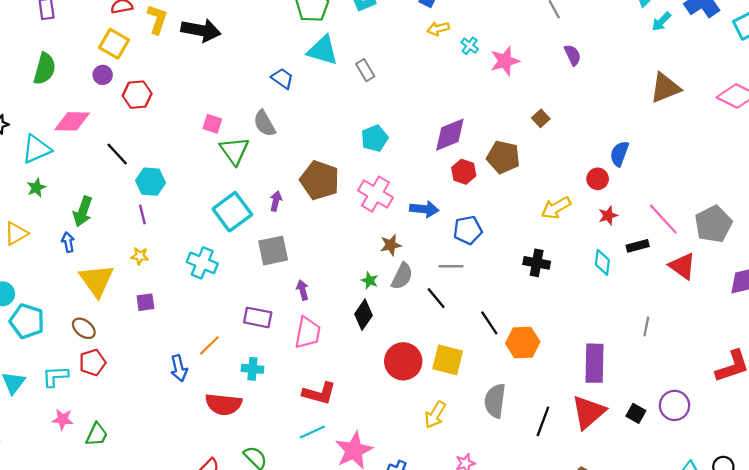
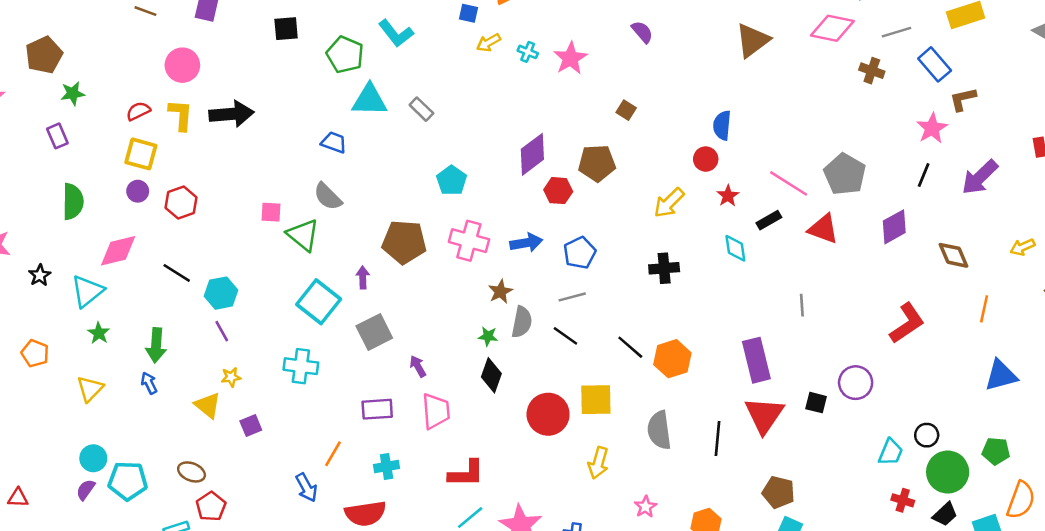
yellow triangle: (96, 280) -> (208, 405), moved, size x0.7

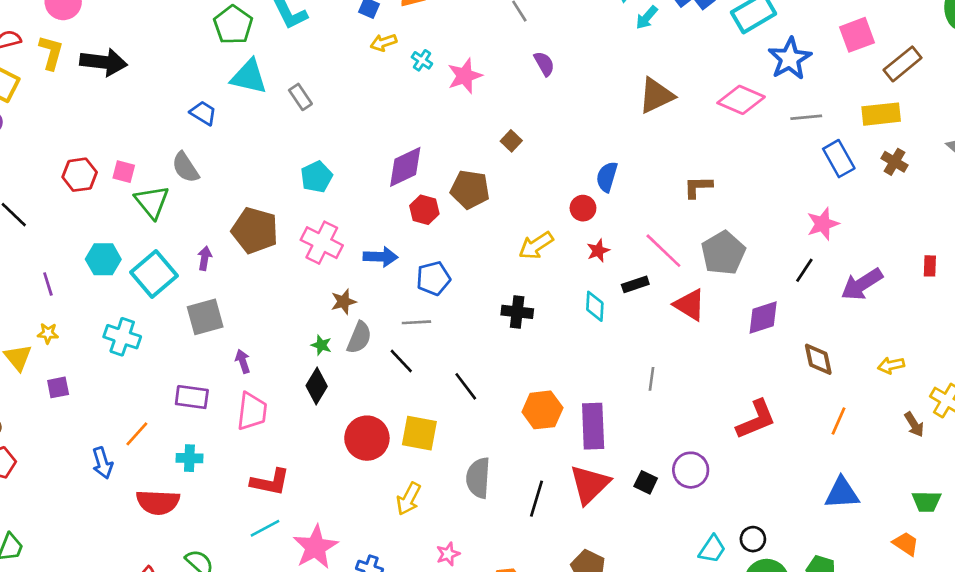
brown cross: (872, 71) -> (894, 162), moved
brown L-shape: (963, 99) -> (698, 187), moved
red hexagon: (181, 203) -> (80, 175), moved
cyan hexagon: (221, 293) -> (103, 259), moved
orange hexagon: (672, 359) -> (542, 410), moved

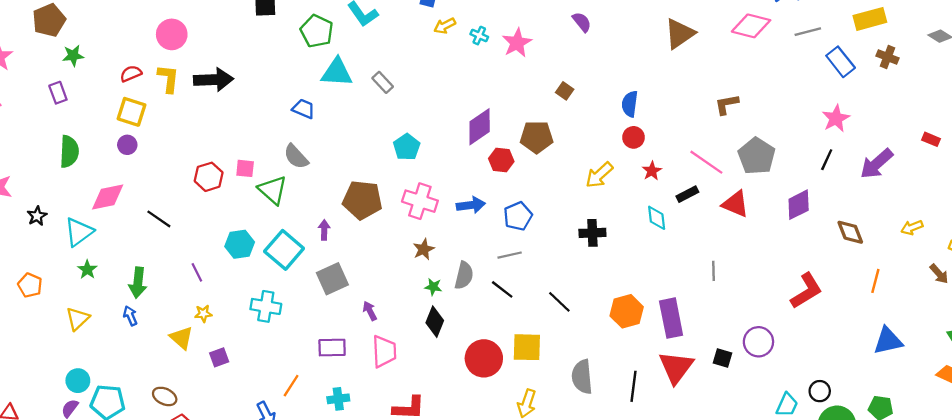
blue semicircle: (607, 177) -> (630, 104), moved
red rectangle: (930, 266) -> (931, 139), turned -60
brown star: (344, 302) -> (424, 249), moved

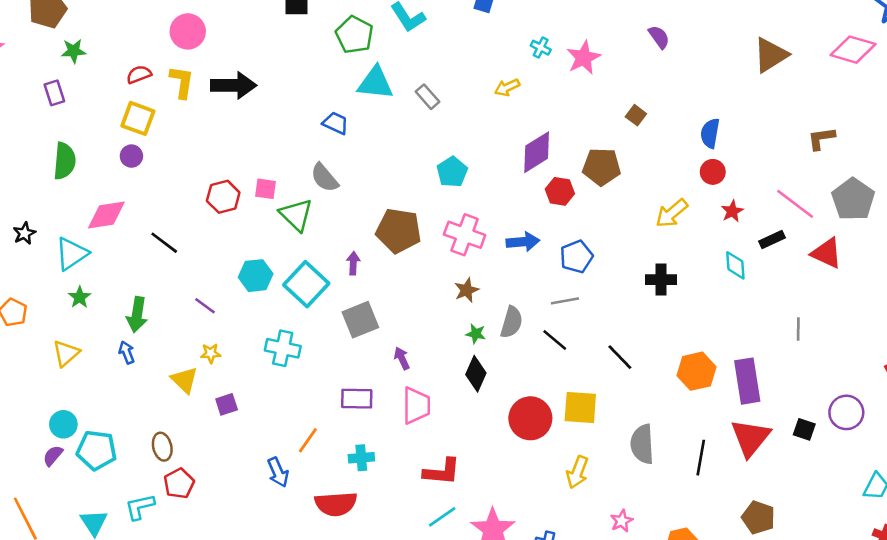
yellow arrow: (445, 26) -> (507, 87), moved
purple line: (197, 272) -> (205, 306), turned -30
brown ellipse: (165, 396) -> (162, 447), turned 50

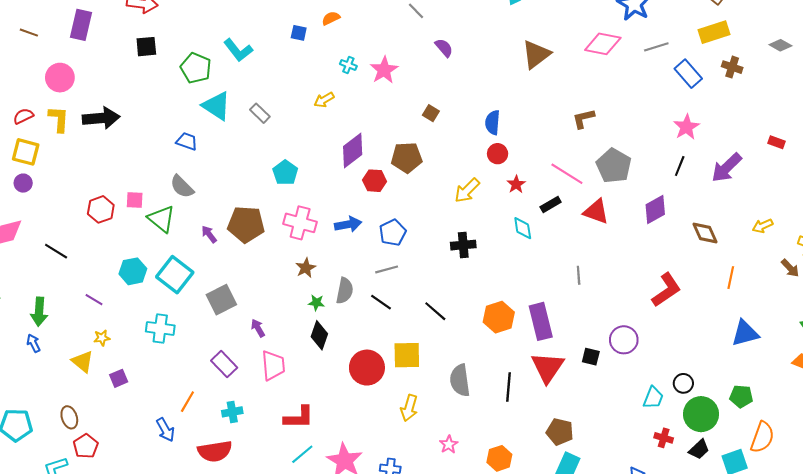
cyan triangle: (375, 83) -> (216, 106), turned 32
purple arrow: (353, 263) -> (209, 234), moved, turned -36
purple rectangle: (357, 399) -> (224, 364), turned 50

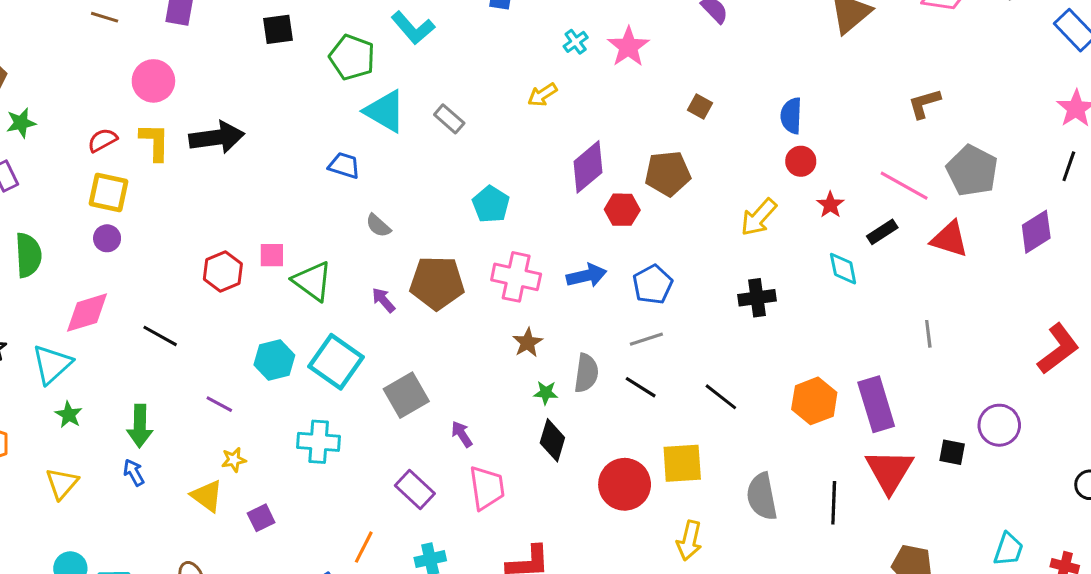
cyan cross: (348, 65) -> (576, 42), turned 35
gray semicircle: (182, 187) -> (378, 226), moved, size x0.7
cyan trapezoid: (653, 398) -> (1008, 549), moved

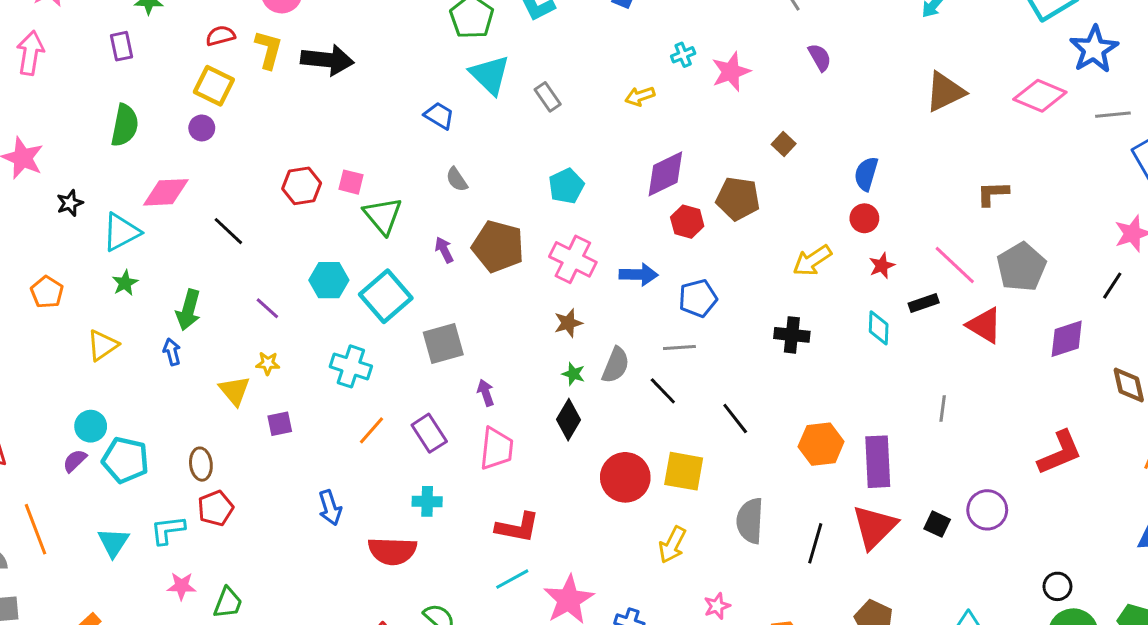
orange line: (364, 547) -> (371, 430), moved

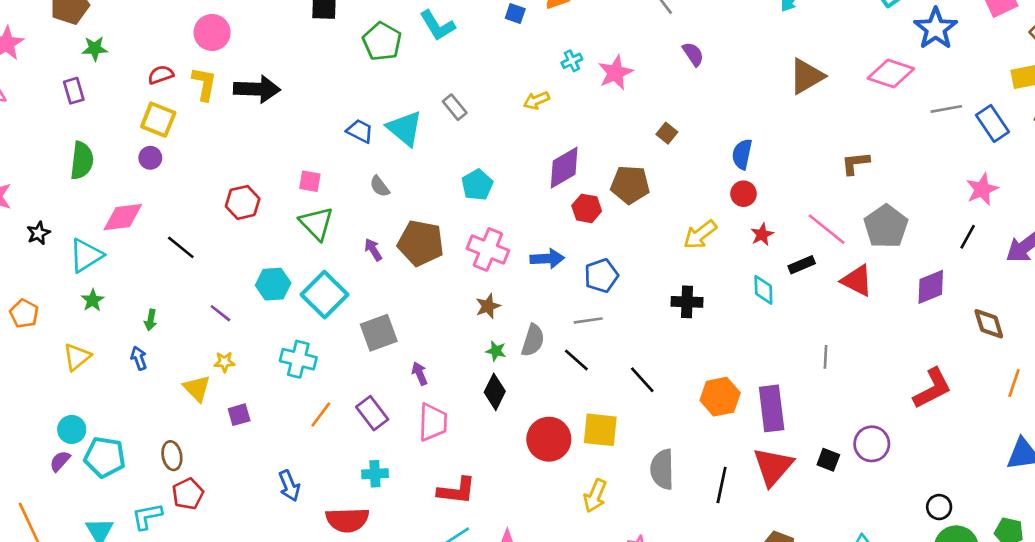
cyan triangle: (490, 75) -> (405, 128), moved
gray line: (1113, 115) -> (946, 109), moved
pink square: (351, 182) -> (310, 181), moved
green arrow: (188, 310) -> (151, 320), size x0.6

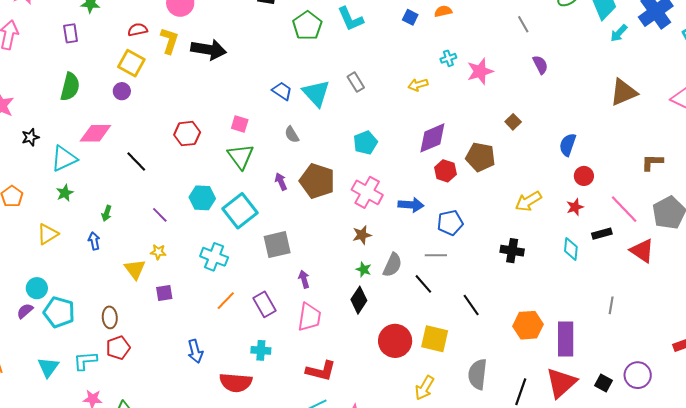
red circle: (743, 194) -> (584, 176), moved

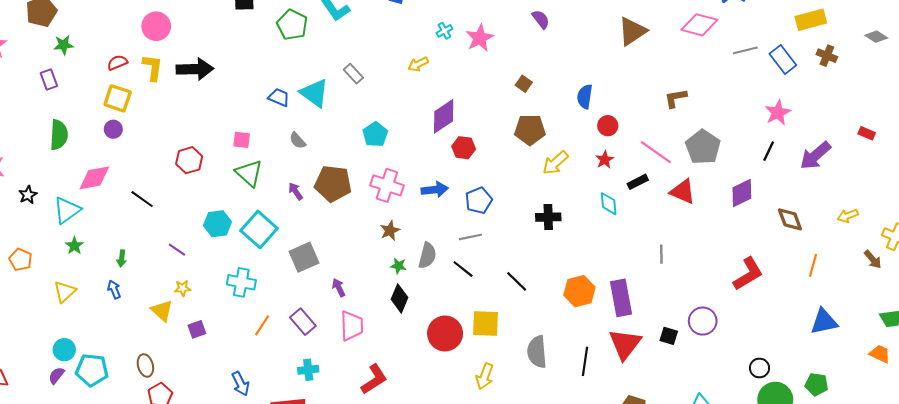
brown pentagon: (480, 157) -> (530, 130), moved
red L-shape: (321, 371) -> (374, 379), turned -36

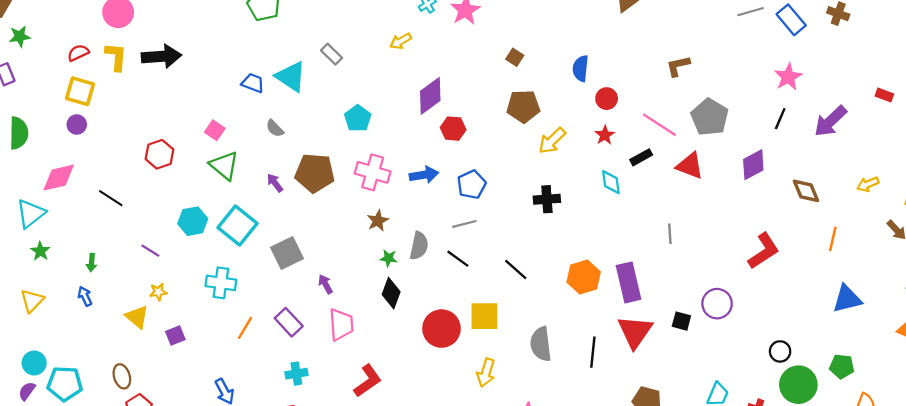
pink square: (242, 140) -> (215, 130), turned 30

